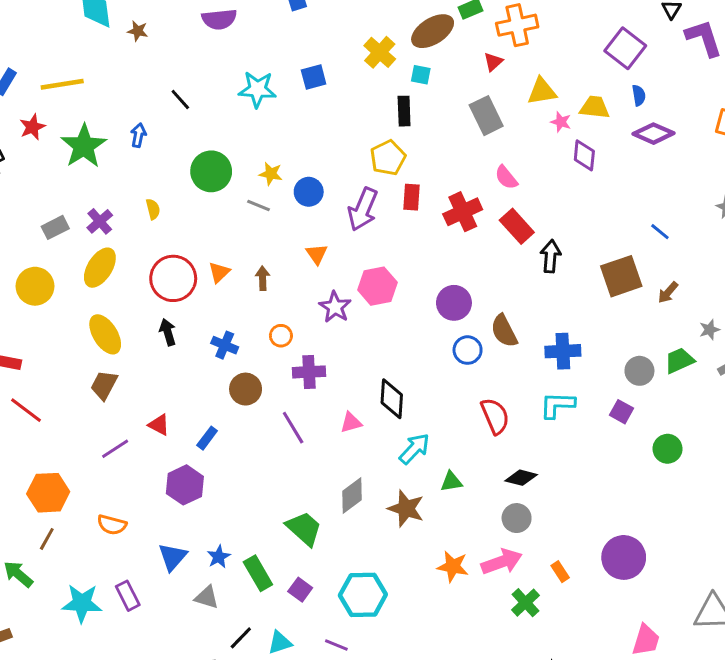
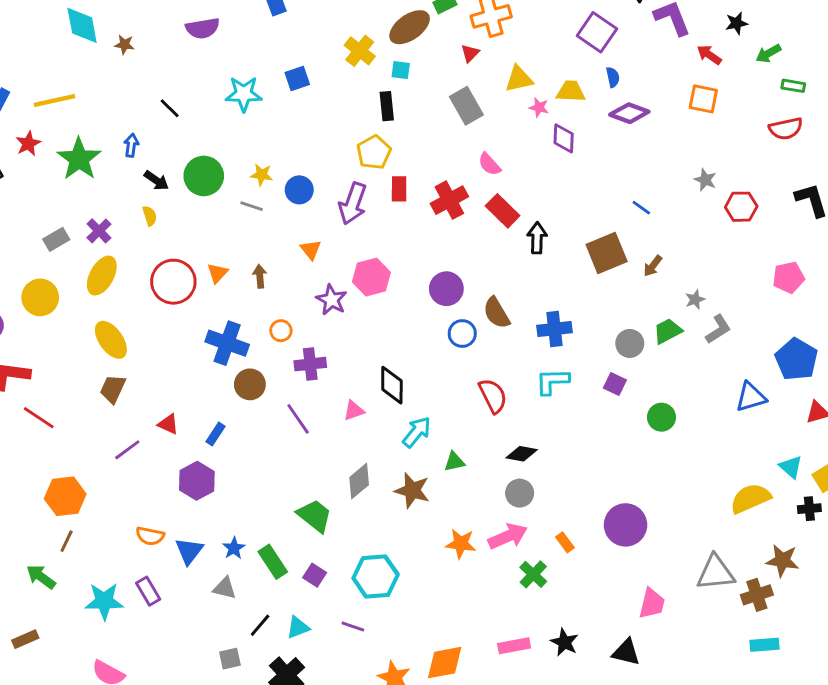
black arrow: (168, 332) -> (156, 180), moved, turned 145
blue cross: (225, 345) -> (227, 343), size x1.6
orange semicircle: (112, 525) -> (150, 536), moved

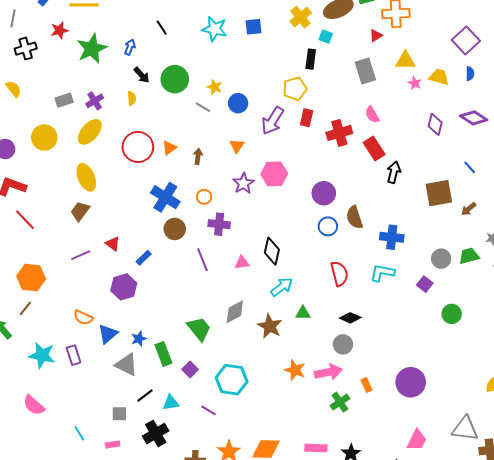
purple diamond: (629, 113) -> (474, 118), moved
purple diamond: (564, 138) -> (435, 124), moved
gray triangle: (225, 588) -> (126, 365), size x1.4

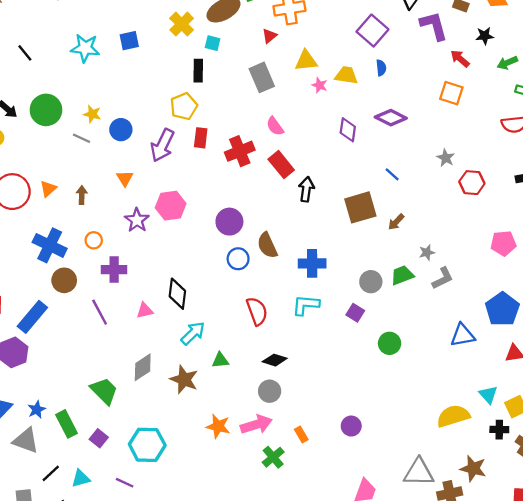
blue rectangle: (144, 258) -> (32, 317), size x1.8
purple circle: (411, 382) -> (351, 426), size x0.6

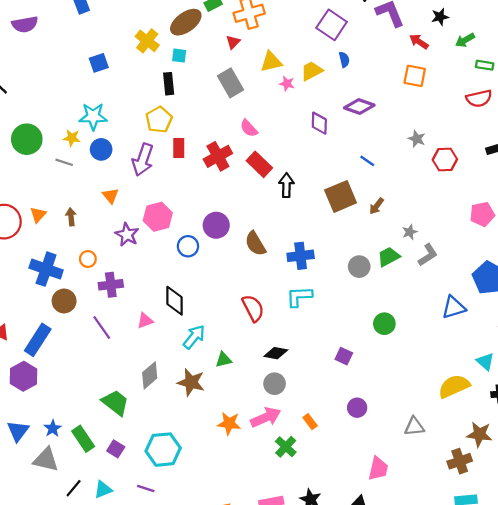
cyan star: (85, 48) -> (93, 116), moved
yellow trapezoid: (346, 75) -> (312, 71), turned -30
blue circle: (238, 259) -> (188, 246), moved
purple square: (355, 313) -> (344, 356), moved
gray triangle: (419, 472) -> (414, 426), moved, size x0.7

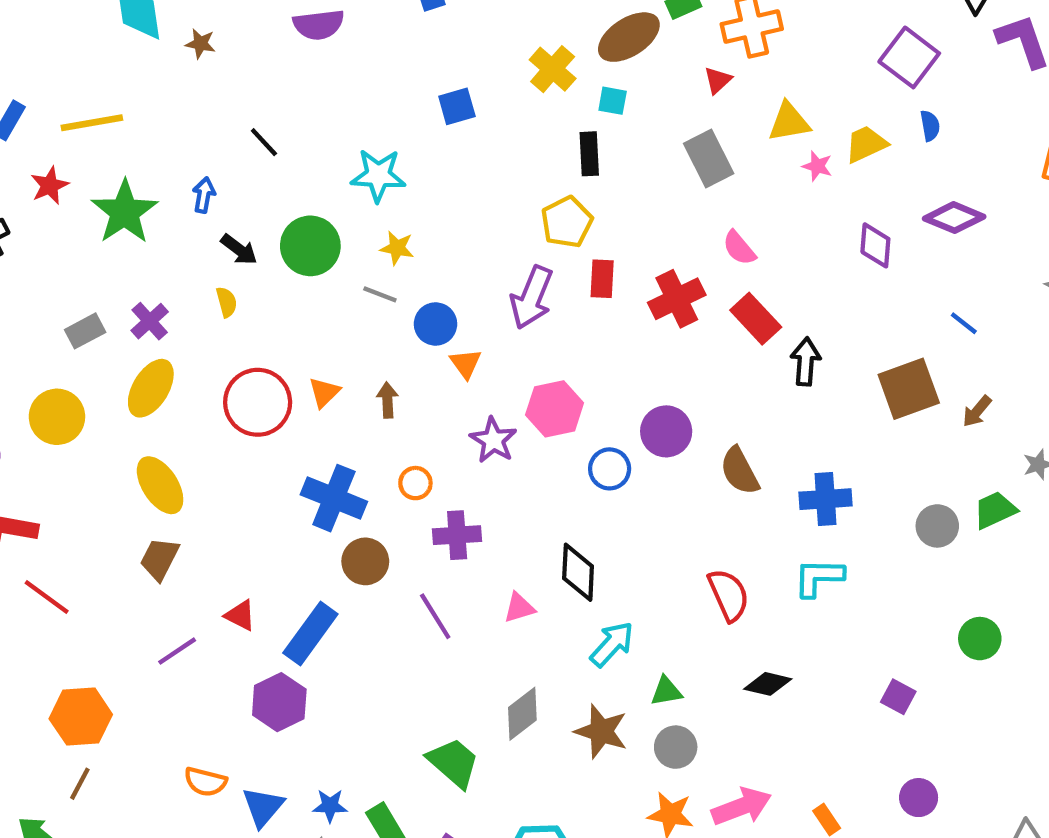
cyan star: (93, 116) -> (378, 175), moved
blue circle: (101, 149) -> (436, 324), moved
gray circle: (275, 384) -> (676, 747), moved
blue star: (53, 428) -> (330, 806), turned 30

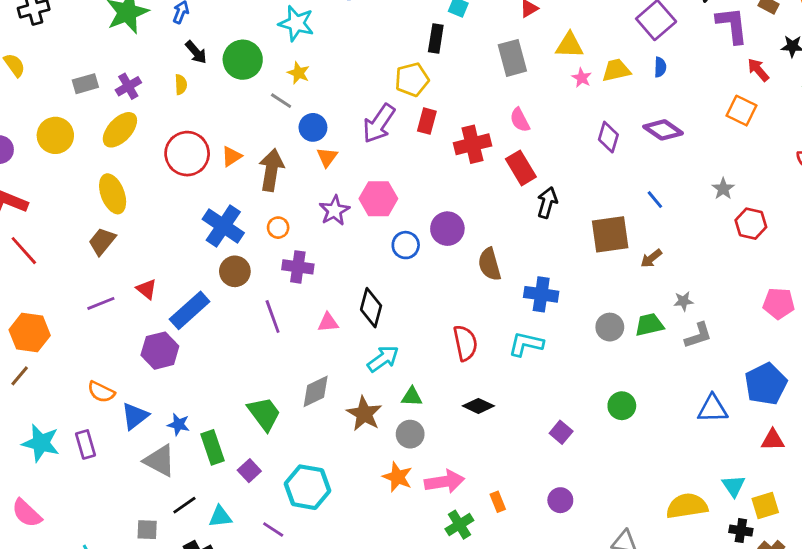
brown arrow: (387, 400) -> (271, 170), size x1.8

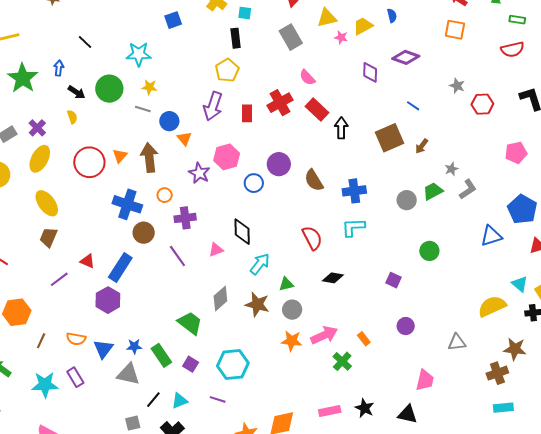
red rectangle: (427, 121) -> (247, 113), moved
brown line: (20, 376) -> (41, 341), moved

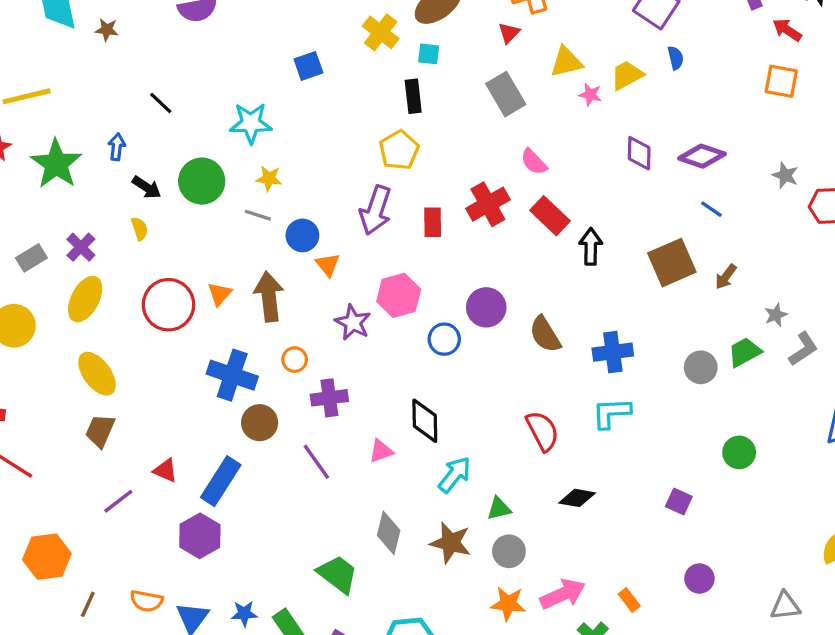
purple diamond: (406, 57) -> (702, 156), moved
gray diamond: (220, 298) -> (389, 533), turned -35

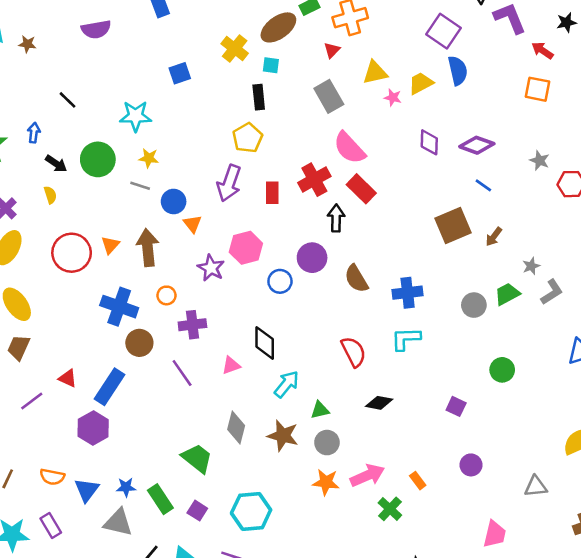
blue semicircle: (676, 58) -> (458, 71), size x1.6
pink semicircle: (534, 162) -> (349, 148), size x1.6
black arrow: (591, 246) -> (336, 218), moved

